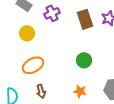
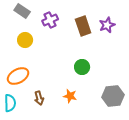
orange ellipse: (33, 65) -> (18, 76), moved
orange star: (80, 91) -> (70, 96), moved

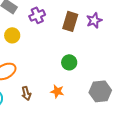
brown rectangle: (83, 26) -> (70, 21), turned 36

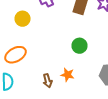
brown arrow: (26, 93) -> (48, 81), moved

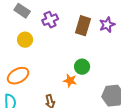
orange star: (68, 75) -> (70, 81), moved

